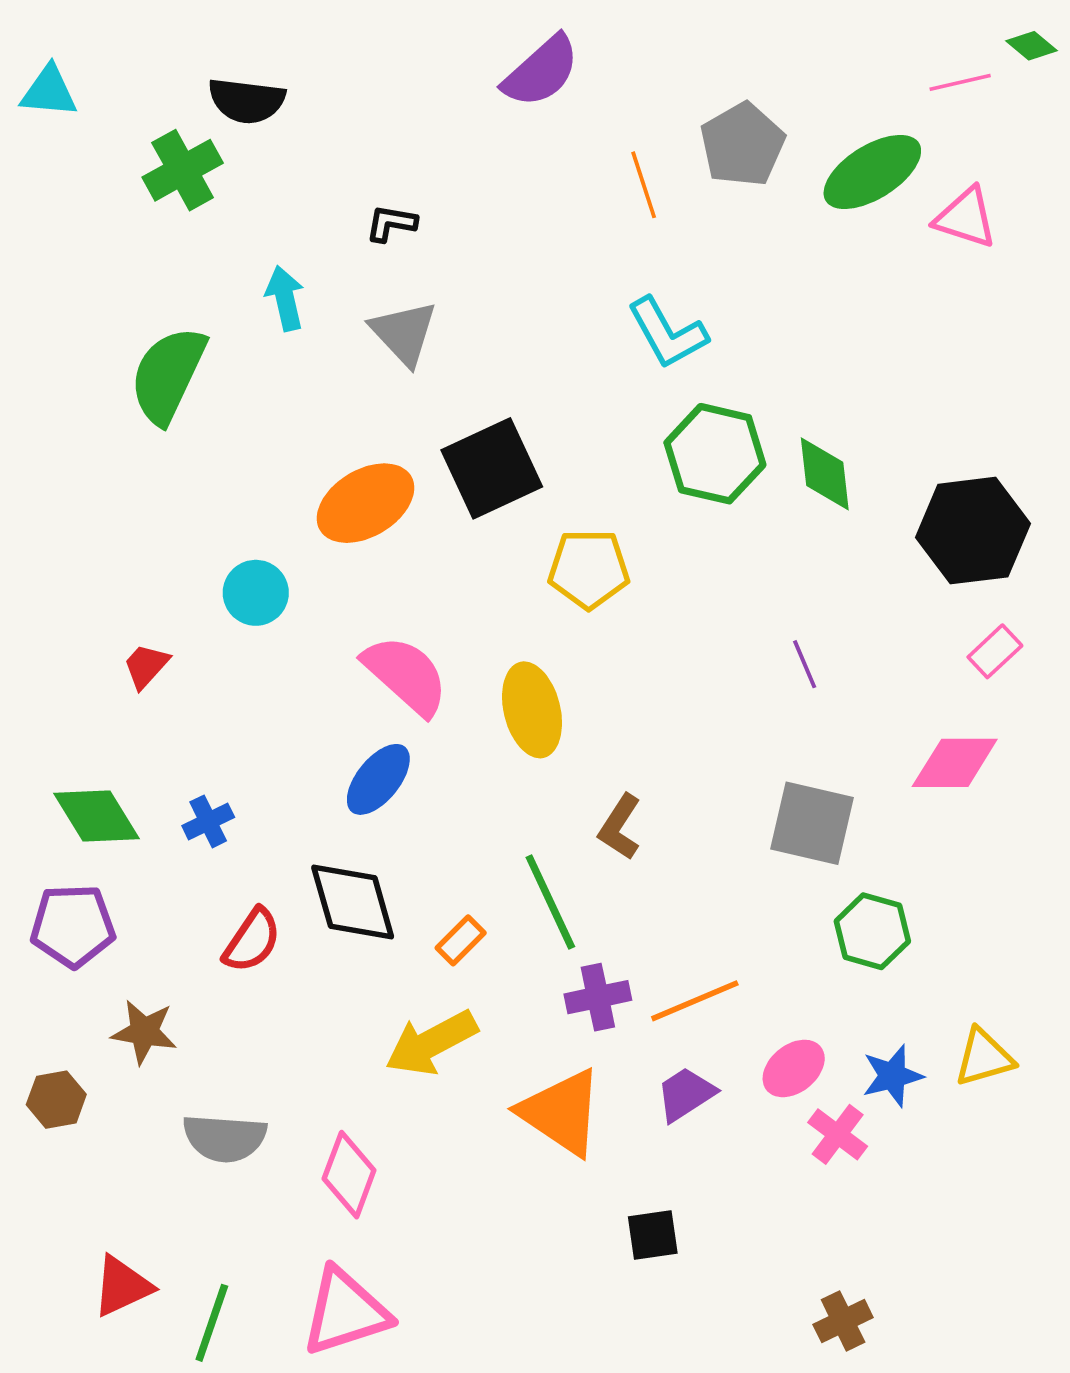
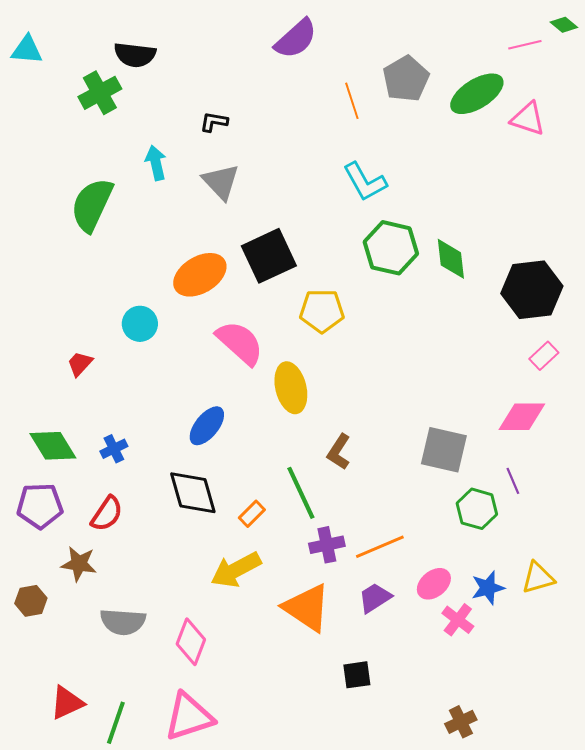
purple line: (805, 664) -> (513, 481), moved
pink semicircle: (406, 675) -> (240, 343), moved
red semicircle: (252, 940) -> (107, 514), moved

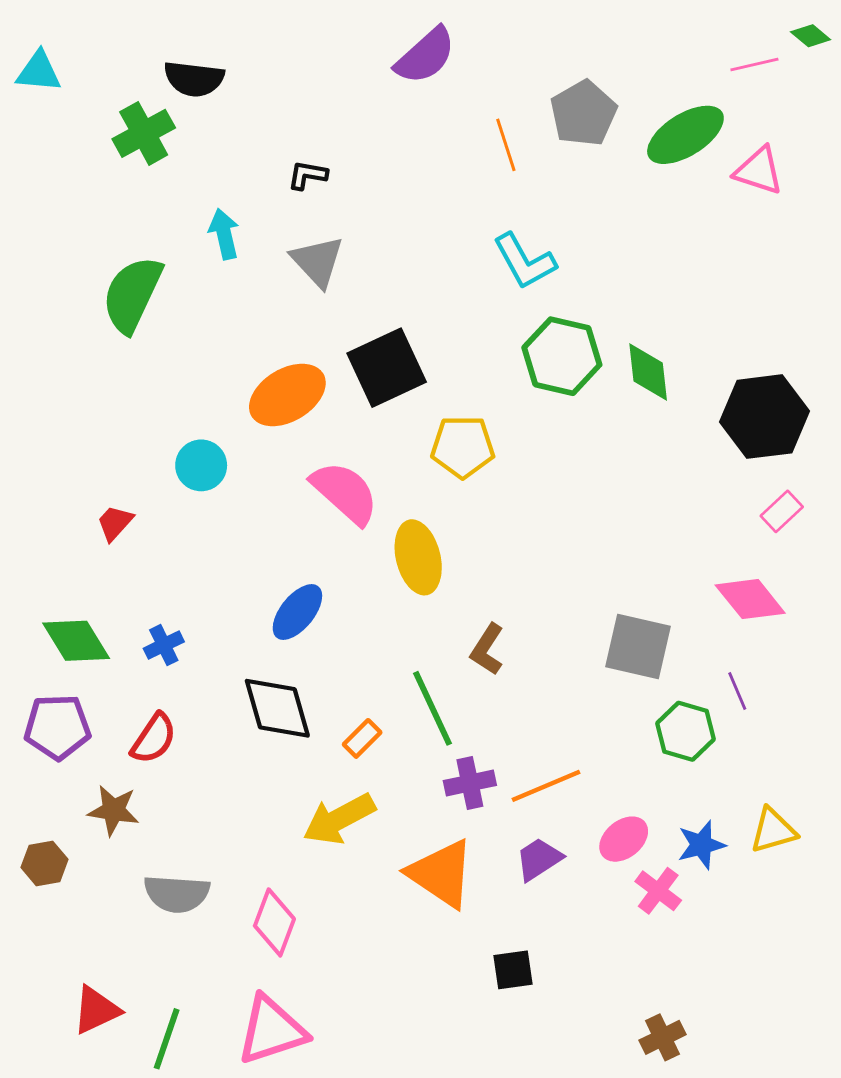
pink diamond: (522, 417) -> (750, 599), turned 51

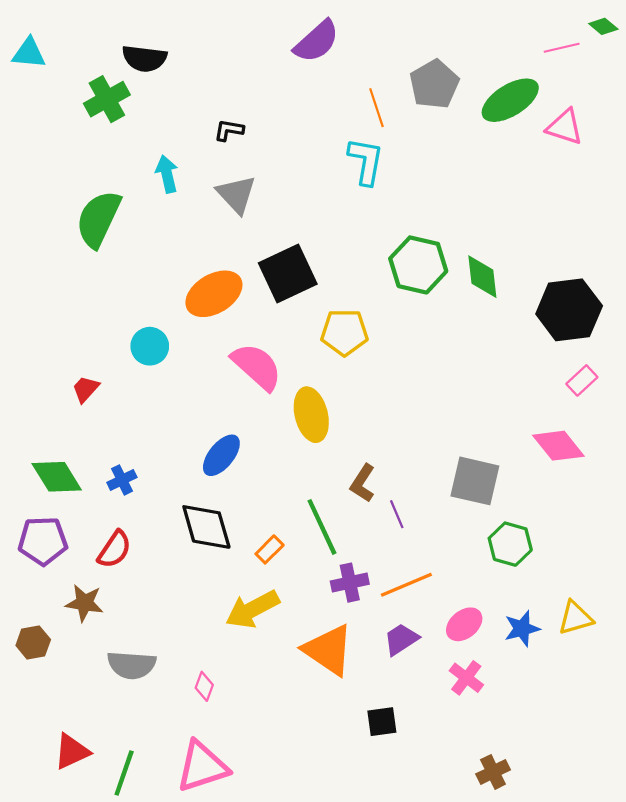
cyan L-shape: (525, 261) -> (366, 161), moved, turned -141
purple line: (737, 691) -> (397, 514), moved
pink cross: (658, 891) -> (466, 678), moved
pink diamond: (274, 922) -> (204, 686), size x0.6

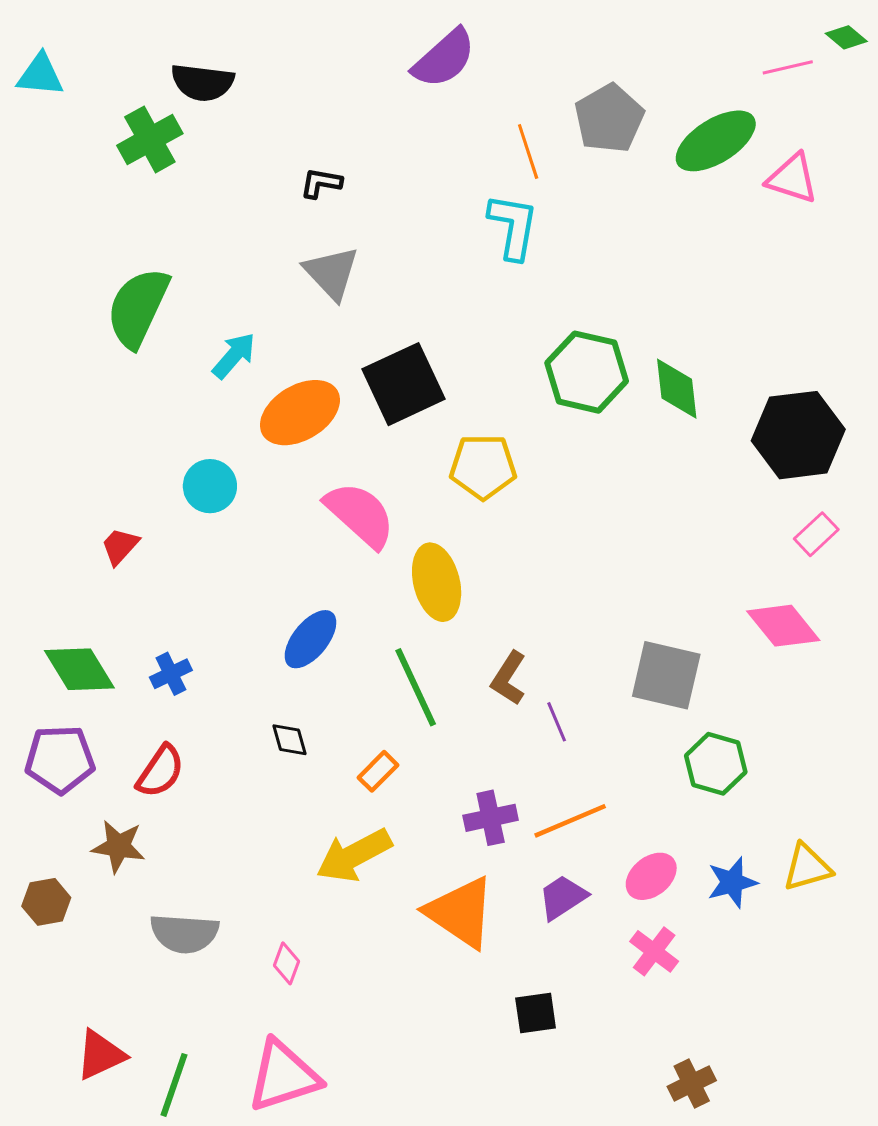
cyan arrow: (167, 174) -> (234, 356), moved, turned 54
black diamond: (206, 527) -> (289, 740), size x0.5
green line: (322, 527) -> (416, 687), moved

